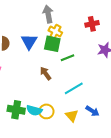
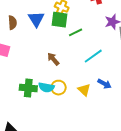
brown arrow: (46, 73) -> (53, 59), moved
cyan line: (74, 88) -> (93, 56), moved

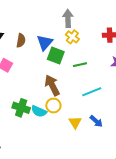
green square: (59, 20) -> (56, 56), moved
brown arrow: (53, 59) -> (52, 85), size x1.5
yellow circle: (59, 88) -> (53, 106), moved

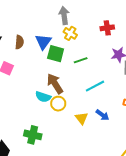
green cross: (21, 108) -> (33, 135), moved
cyan semicircle: (39, 111) -> (43, 97), moved

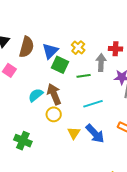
gray arrow: (64, 15) -> (101, 63), moved
brown semicircle: (19, 42) -> (27, 47), size x1.5
cyan semicircle: (43, 97) -> (36, 95), moved, turned 112
blue arrow: (102, 115) -> (95, 134), size x1.5

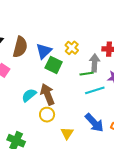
green line: (84, 76) -> (87, 74), moved
cyan line: (93, 104) -> (95, 90), moved
blue arrow: (95, 134) -> (94, 123), moved

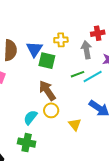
yellow cross: (72, 48) -> (61, 40), turned -32
green line: (87, 74) -> (78, 74), moved
cyan semicircle: (29, 95) -> (30, 117), moved

